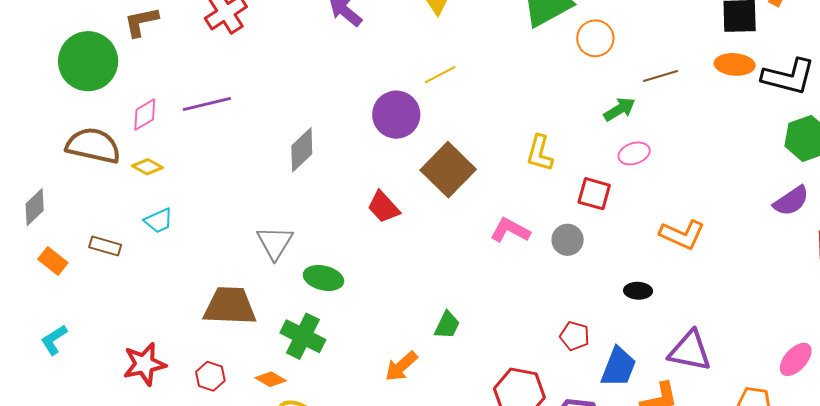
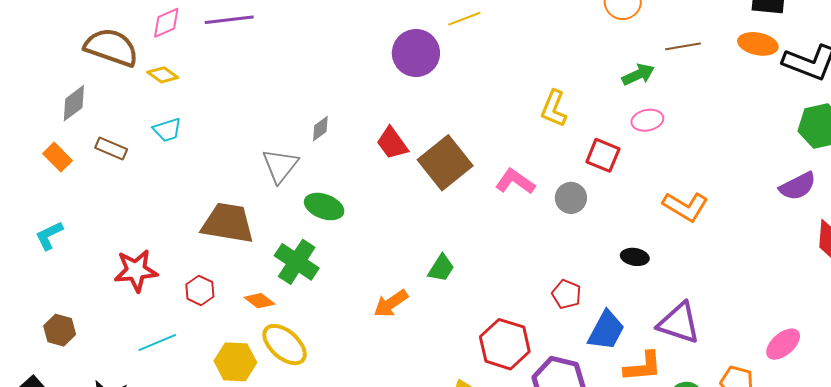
gray diamond: (302, 150) -> (320, 129), moved, size x0.6
brown square: (448, 170) -> (445, 163), moved
gray diamond: (35, 207) -> (74, 103), moved

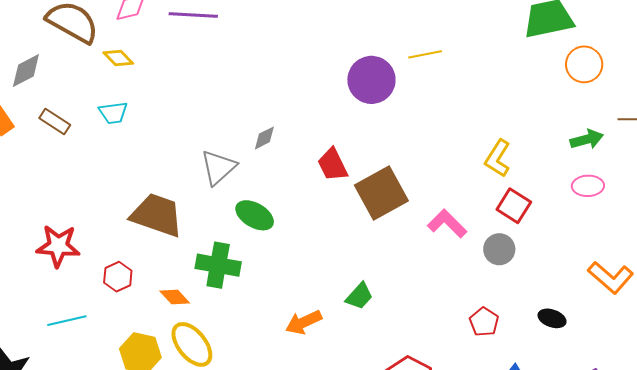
red square: (603, 155) -> (514, 206), moved
green cross: (297, 262) -> (218, 265), turned -33
red pentagon: (566, 294) -> (484, 322), moved

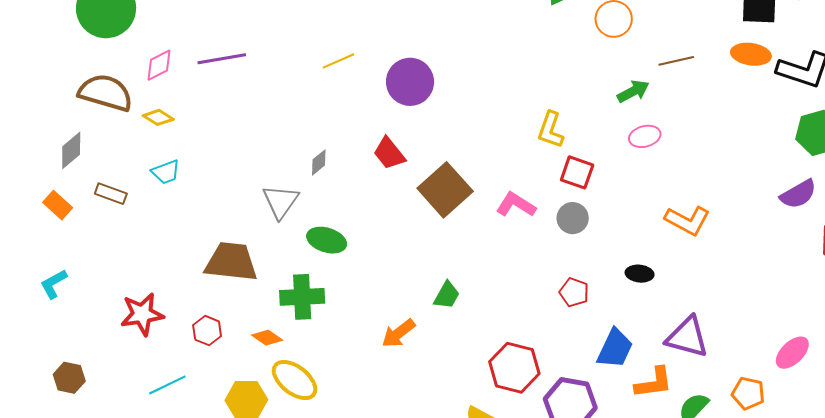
yellow line: (425, 54) -> (339, 61), moved
red trapezoid: (333, 165) -> (389, 153), moved

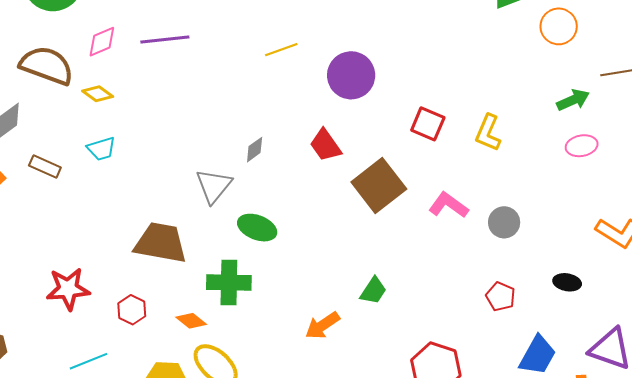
red square: (577, 172) -> (428, 124), moved

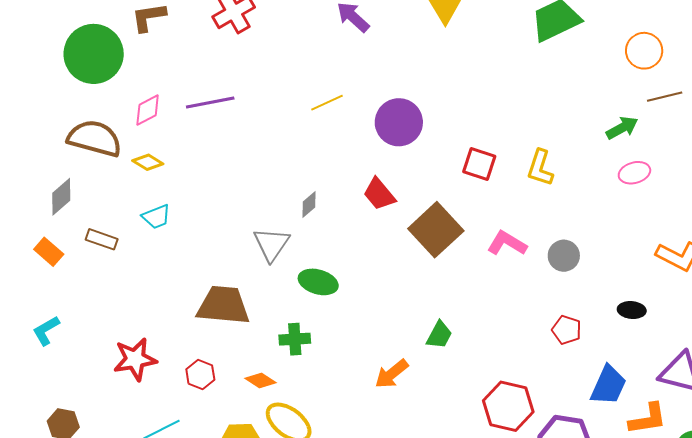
orange circle: (559, 26) -> (644, 51), moved
green cross: (229, 282) -> (295, 339), size x0.7

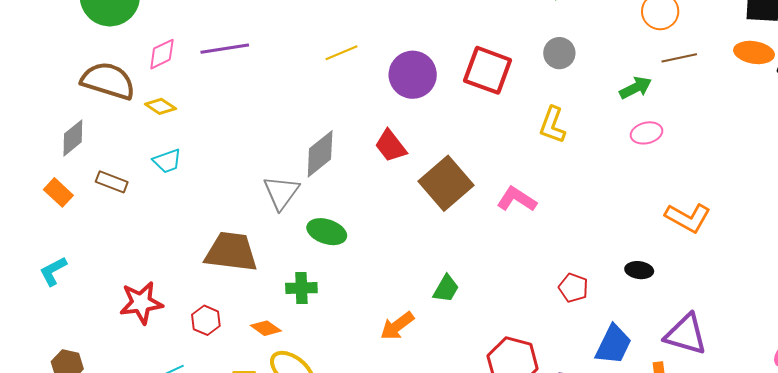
red square: (479, 164) -> (488, 70), moved, size x1.4
gray diamond: (309, 204) -> (320, 154), size x1.8
gray circle: (564, 256) -> (559, 53), moved

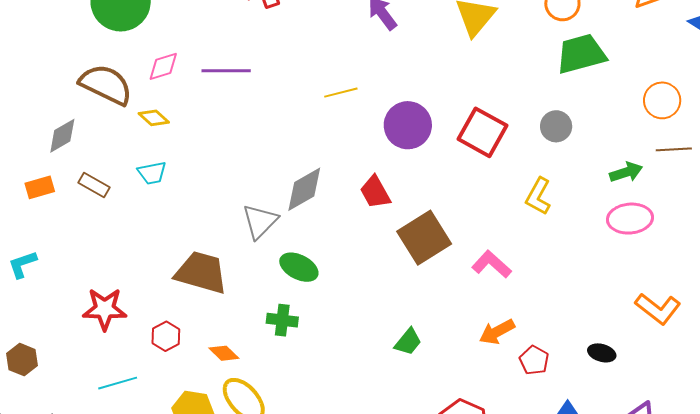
pink ellipse: (646, 133) -> (630, 219), size x1.4
orange rectangle: (58, 192) -> (40, 187), turned -68
green cross: (301, 288) -> (282, 320), moved
orange arrow: (397, 326) -> (497, 332), moved

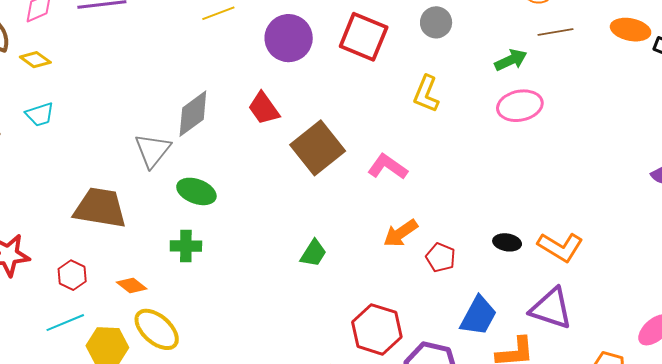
orange L-shape: (658, 309) -> (560, 247), moved
cyan line: (118, 383) -> (65, 323), moved

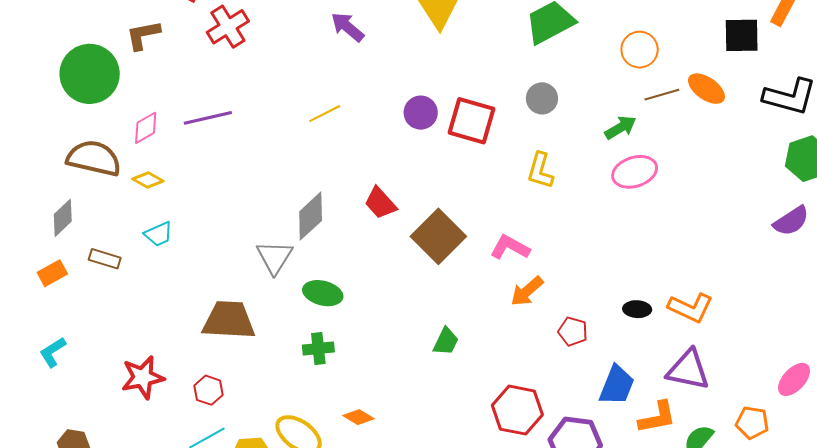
orange ellipse: (631, 30) -> (706, 89), moved, turned 30
purple circle: (289, 38) -> (421, 113), moved, size x0.7
orange arrow: (401, 233) -> (527, 291), moved
orange diamond: (132, 285) -> (359, 417), moved

